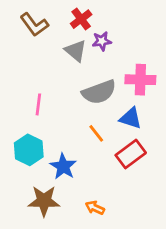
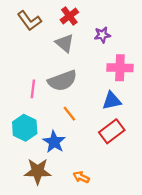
purple star: (102, 41) -> (102, 35), moved
gray semicircle: (99, 92) -> (62, 81), moved
blue triangle: (131, 118) -> (112, 101), turned -30
orange line: (96, 133) -> (69, 114), moved

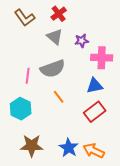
purple star: (102, 35) -> (82, 41), moved
blue star: (54, 142) -> (69, 148), moved
orange arrow: (81, 177) -> (94, 151), moved, size x1.5

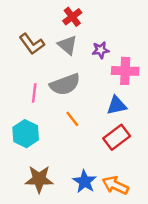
brown L-shape: (25, 18) -> (32, 44), moved

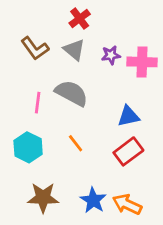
pink cross: (125, 71) -> (142, 62), moved
gray semicircle: (65, 84) -> (72, 93), turned -132
orange line: (72, 119) -> (76, 143), moved

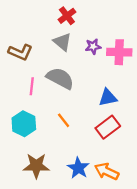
brown L-shape: (35, 48) -> (20, 52), moved, turned -30

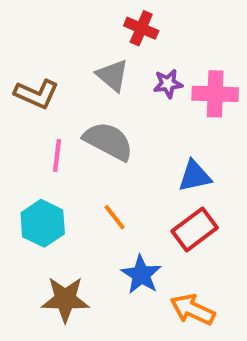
red cross: (67, 16) -> (141, 28), moved, turned -30
blue star: (78, 168) -> (141, 275), moved

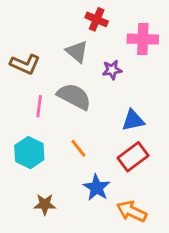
purple star: (168, 84) -> (112, 70), moved
pink cross: (215, 94) -> (143, 39), moved
brown star: (65, 299) -> (45, 204), size x0.7

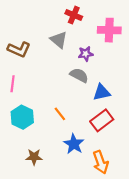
gray semicircle: (74, 96) -> (79, 75), moved, size x0.7
pink line: (39, 106) -> (13, 84), moved
orange arrow: (132, 211) -> (101, 162), turned -135

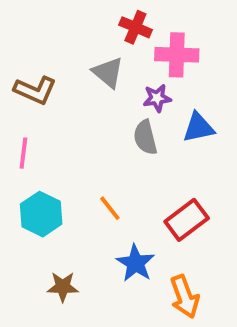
pink cross: (109, 30) -> (177, 55), moved
gray semicircle: (79, 75) -> (145, 137), turned -132
blue triangle: (102, 92) -> (198, 128), moved

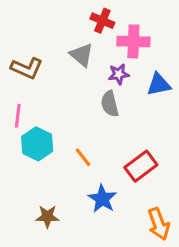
blue triangle: (198, 128) -> (159, 84), moved
cyan hexagon: (41, 214) -> (37, 144), moved
orange arrow: (185, 297) -> (159, 224), moved

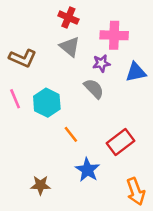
red cross: (102, 21) -> (68, 18), moved
gray semicircle: (110, 104) -> (94, 89), turned 150
pink line: (18, 116) -> (15, 99), turned -30
cyan hexagon: (37, 144) -> (47, 103), moved

